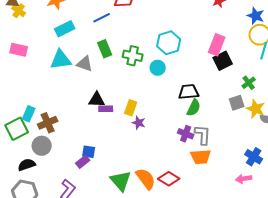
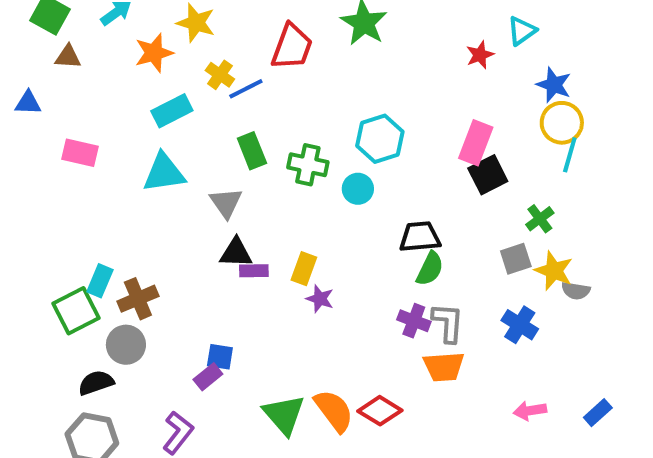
yellow cross: (19, 11) -> (220, 75), moved
gray triangle: (85, 64) -> (226, 203), moved, turned 36
blue cross: (254, 157) -> (520, 325), moved

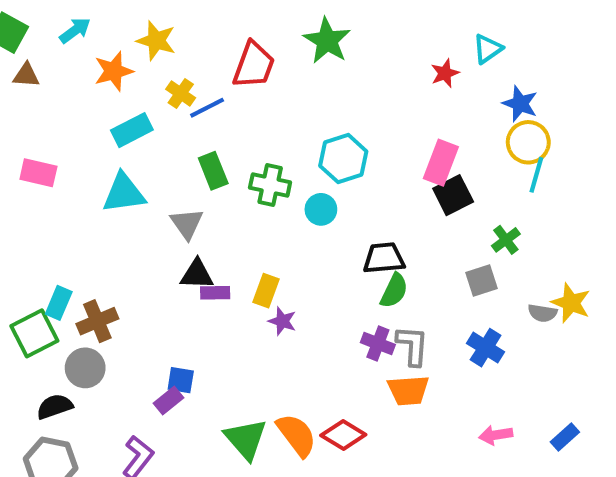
yellow star: (554, 271) -> (571, 303), moved

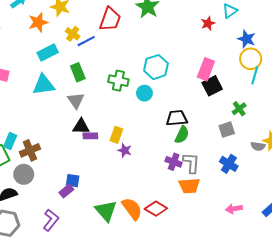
green rectangle: (213, 171) -> (78, 72), moved

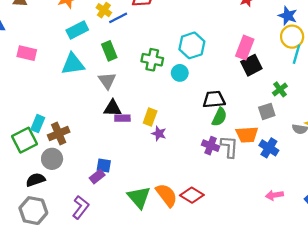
orange trapezoid: (189, 186) -> (247, 135), moved

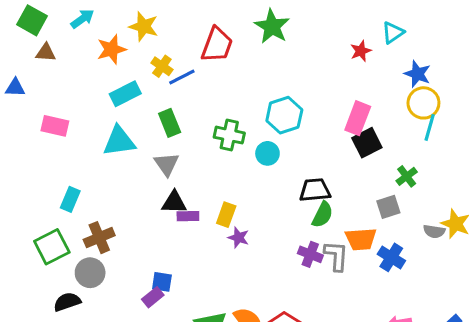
cyan rectangle: (38, 124) -> (70, 199), moved

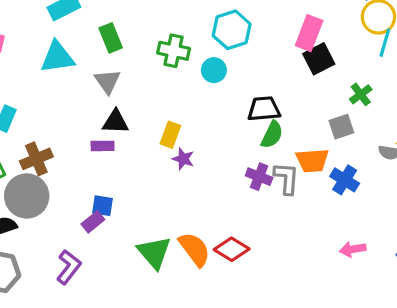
purple rectangle: (188, 216) -> (103, 146), moved
gray circle: (90, 273) -> (27, 196), size x1.4

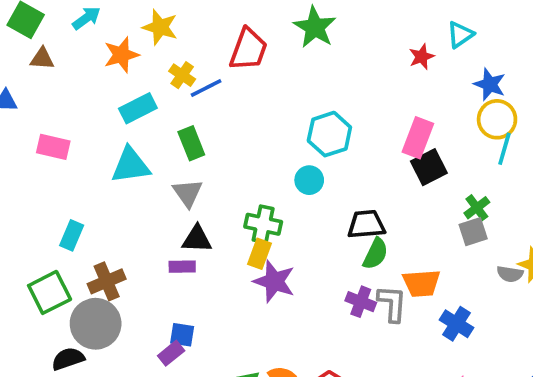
green cross: (174, 51) -> (263, 224), moved
gray square: (341, 127) -> (473, 232), moved
purple star: (183, 159) -> (274, 281), size x1.6
blue cross: (345, 180) -> (457, 324), moved

